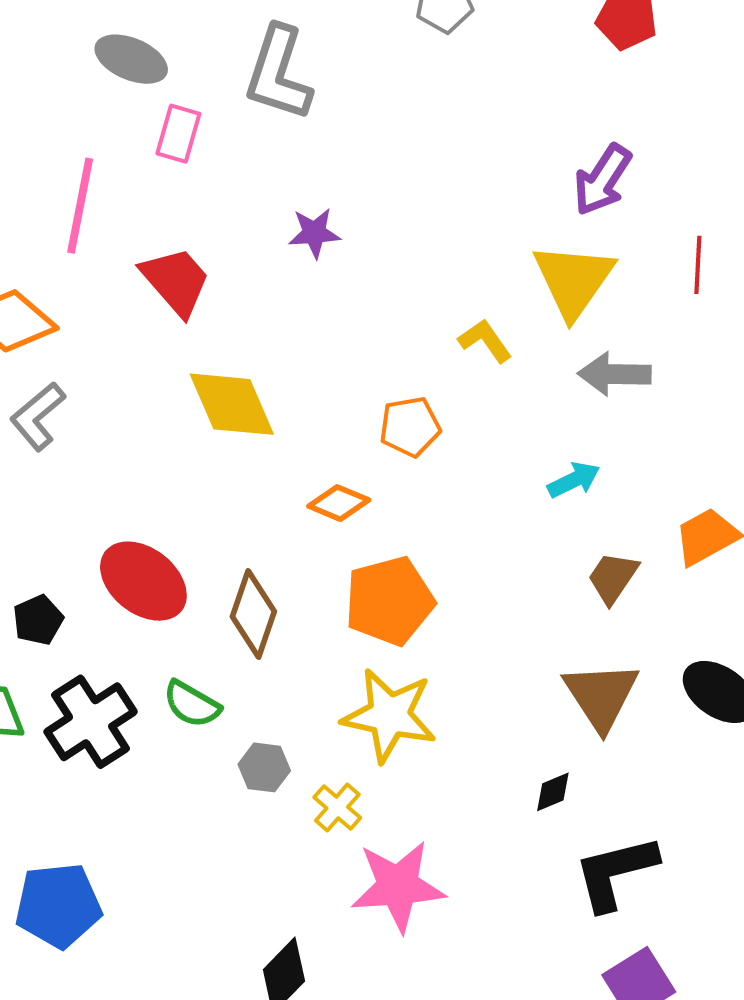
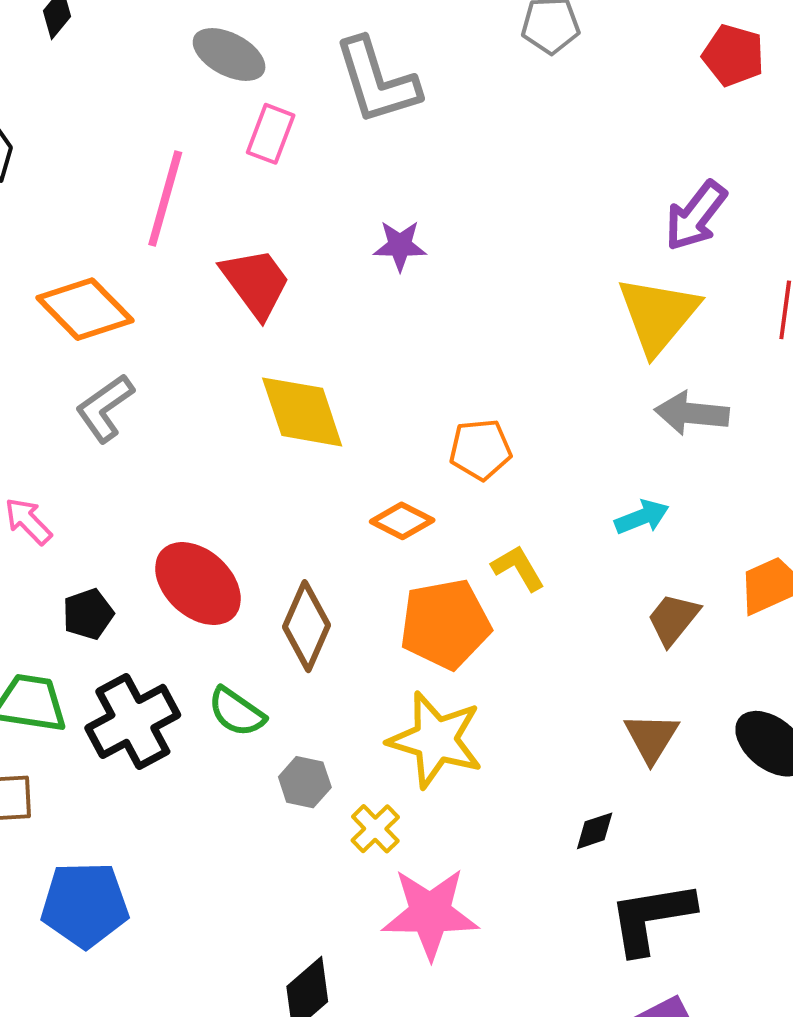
gray L-shape: (278, 73) -> (377, 81), turned -40
yellow L-shape: (485, 341) -> (518, 568), moved
brown triangle: (601, 696) -> (651, 738), size x0.7

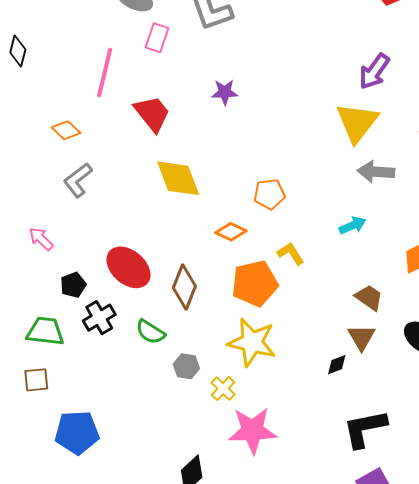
orange diamond: (85, 309) -> (66, 130), size x0.6
brown trapezoid: (673, 619) -> (369, 298), moved, turned 88
black cross: (133, 721) -> (99, 318), moved, size x0.7
black diamond: (595, 831) -> (337, 365), moved

